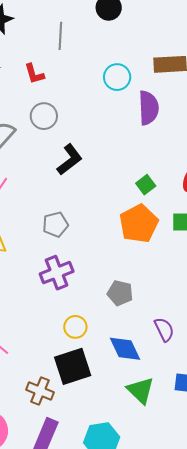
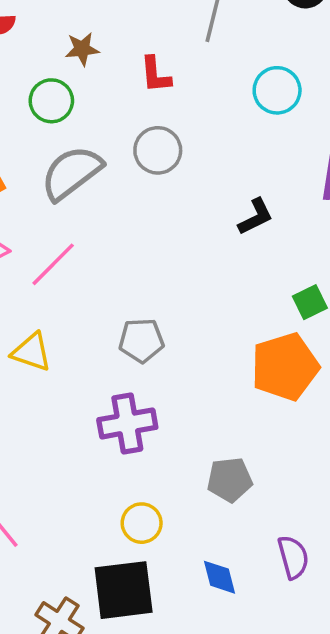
cyan circle: (117, 77) -> (277, 90), moved
black L-shape: (70, 160) -> (256, 217), moved, size x0.7
gray pentagon: (120, 293) -> (230, 480), turned -30
blue diamond: (125, 349) -> (220, 577), size x0.7

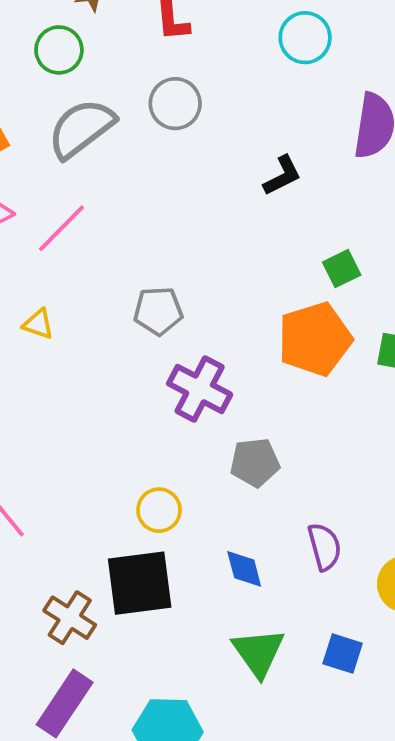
yellow triangle: (32, 352) -> (38, 324), size x0.7
purple cross: (127, 423) -> (200, 389), moved, turned 38

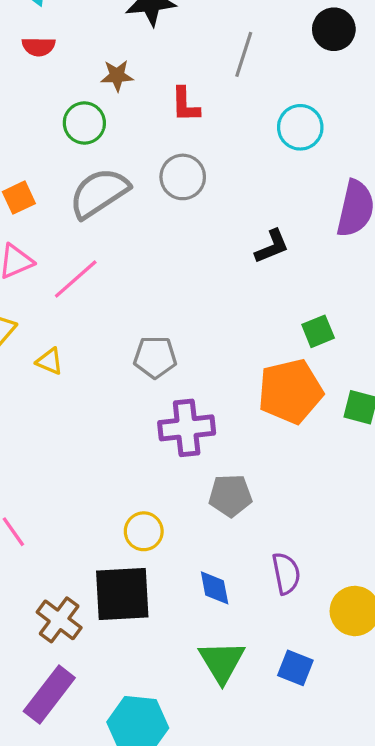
purple cross: (200, 389) -> (187, 428), turned -38

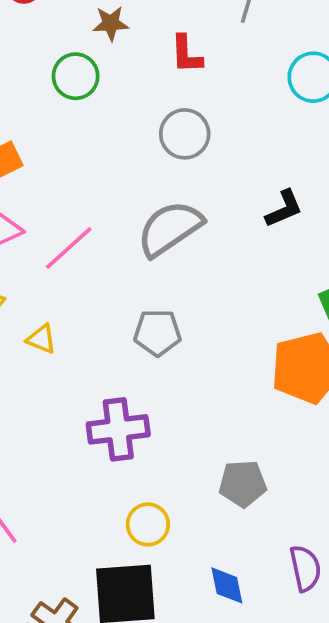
gray semicircle: (99, 193) -> (170, 228), moved
purple cross: (187, 428) -> (118, 429), moved

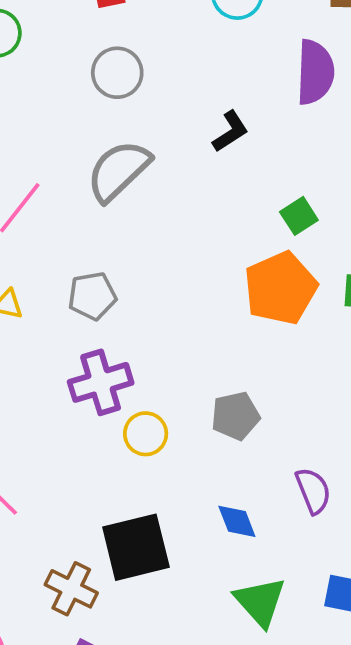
gray pentagon: (157, 333) -> (92, 296), moved
yellow circle: (148, 524) -> (146, 434), moved

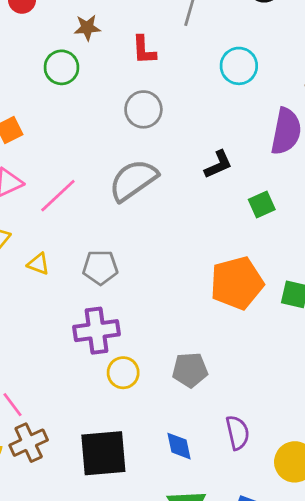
green square: (299, 216) -> (262, 204), moved
brown cross: (71, 589) -> (29, 443), moved, turned 30

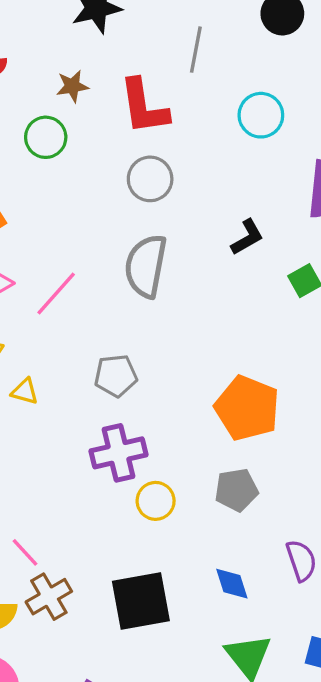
red L-shape: (144, 50) -> (144, 107), size x1.6
gray semicircle: (133, 180) -> (146, 266), turned -39
yellow triangle: (38, 264) -> (25, 391), moved
orange pentagon: (237, 283) -> (247, 408), moved, turned -30

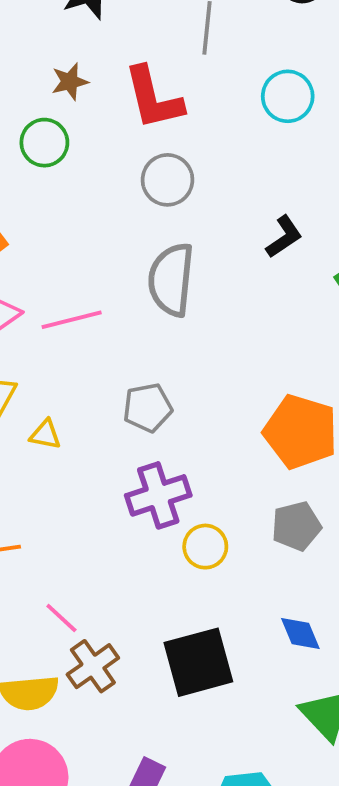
pink line: (56, 293) -> (72, 320), turned 39

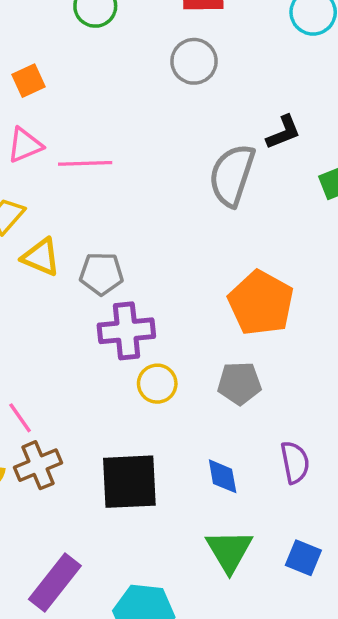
gray semicircle: (171, 280) -> (232, 175), moved
gray pentagon: (148, 408) -> (101, 274), moved
yellow triangle: (45, 434) -> (41, 257), size x1.4

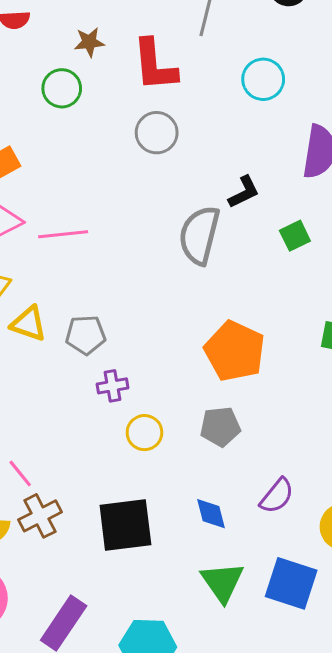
purple cross: (126, 331) -> (113, 386), size x0.6
purple semicircle: (295, 462) -> (277, 496), turned 54
blue square: (303, 558) -> (291, 583), size x1.6

